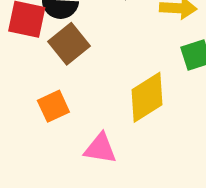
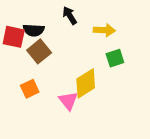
pink triangle: (100, 148) -> (68, 101), moved, turned 42

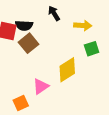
orange square: (30, 89) -> (21, 103), moved
pink triangle: (68, 101) -> (41, 86), moved, turned 35

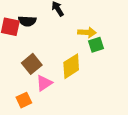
yellow arrow: (83, 25) -> (87, 32), moved
brown square: (28, 43) -> (32, 64), moved

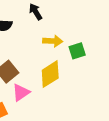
yellow arrow: (87, 32) -> (53, 41), moved

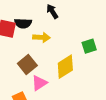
yellow arrow: (53, 41) -> (41, 37), moved

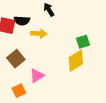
brown square: (27, 65) -> (16, 59), moved
yellow diamond: (65, 67) -> (76, 61), moved

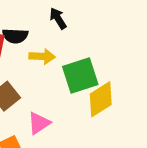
green square: (83, 42) -> (80, 76), moved, size x1.6

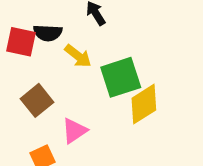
yellow arrow: (42, 56) -> (78, 56), turned 35

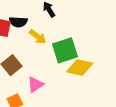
yellow diamond: (144, 104) -> (80, 67), turned 45

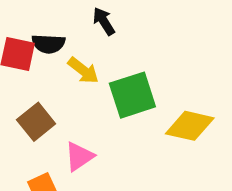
yellow diamond: (80, 67) -> (190, 126), moved

